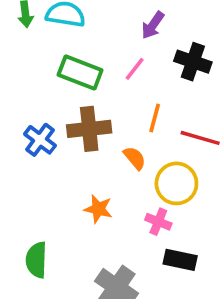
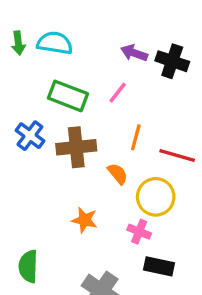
purple arrow: (153, 25) -> (134, 53), turned 75
black cross: (193, 62) -> (172, 61), moved
blue cross: (40, 140) -> (30, 136), moved

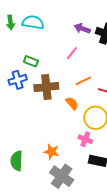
green rectangle: (68, 96) -> (31, 61), moved, size x0.6
blue cross: (30, 136) -> (18, 80), turned 36
orange line: (136, 137) -> (83, 81), turned 49
orange star: (85, 220) -> (51, 152), moved

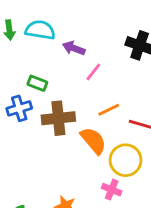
purple arrow: (82, 29) -> (74, 48), moved
orange semicircle: (72, 103) -> (93, 141), size x1.5

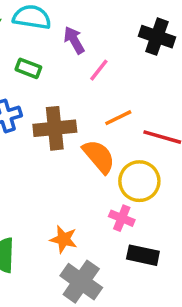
purple arrow: (74, 48) -> (74, 40), turned 40
green rectangle: (37, 83) -> (28, 68), moved

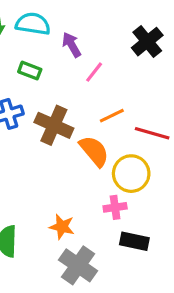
black cross: (157, 37) -> (147, 42), turned 32
brown cross: (55, 128) -> (54, 125), turned 30
pink cross: (122, 218) -> (115, 207), turned -30

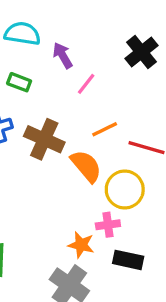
orange star: (62, 227) -> (81, 245), moved

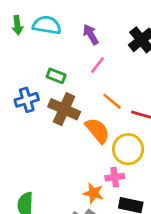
purple arrow: (63, 55) -> (91, 34), moved
green rectangle: (19, 82) -> (56, 76), moved
orange line: (105, 129) -> (112, 101), turned 66

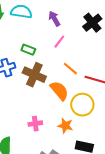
pink cross: (115, 177) -> (35, 124), moved
orange star: (93, 193) -> (65, 126), moved

